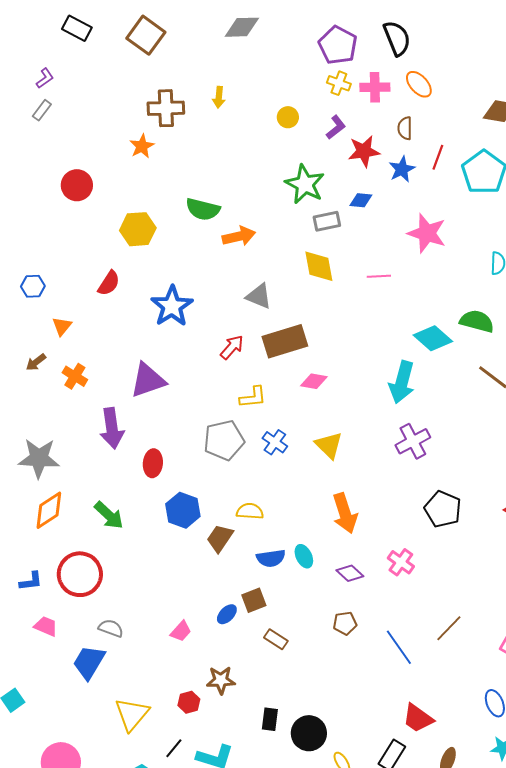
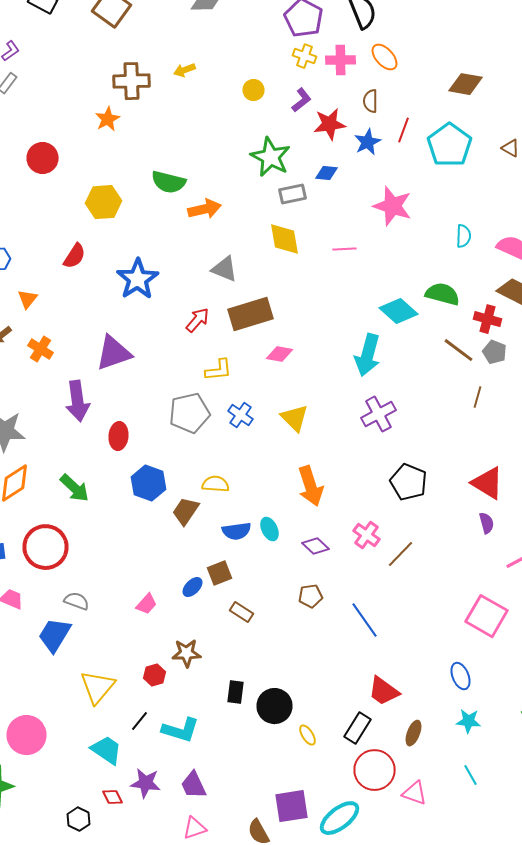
yellow arrow: (219, 97) -> (184, 70), turned 65
brown line: (449, 628) -> (400, 554), moved

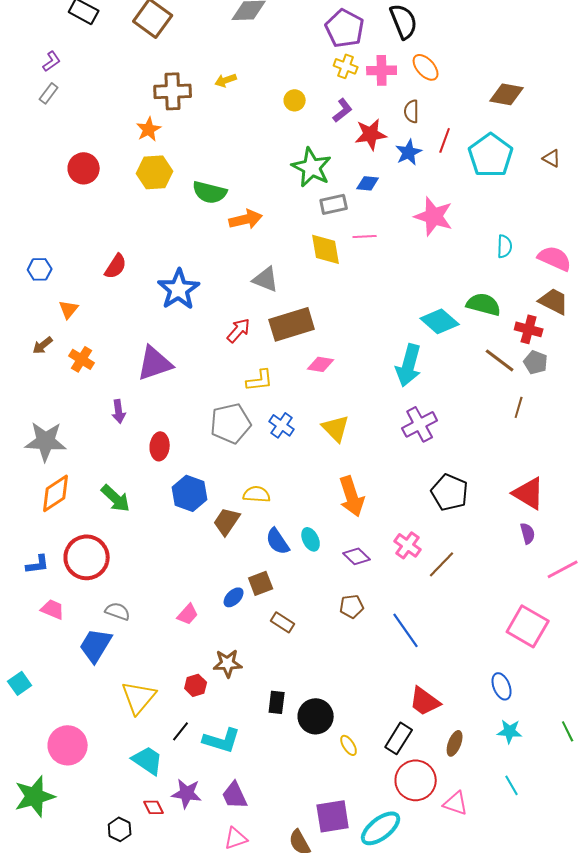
yellow hexagon: (104, 202) -> (155, 172), moved
pink line: (344, 249) -> (365, 236), moved
purple arrow: (78, 401) -> (119, 411), size x0.6
blue semicircle: (236, 531) -> (278, 541), turned 64

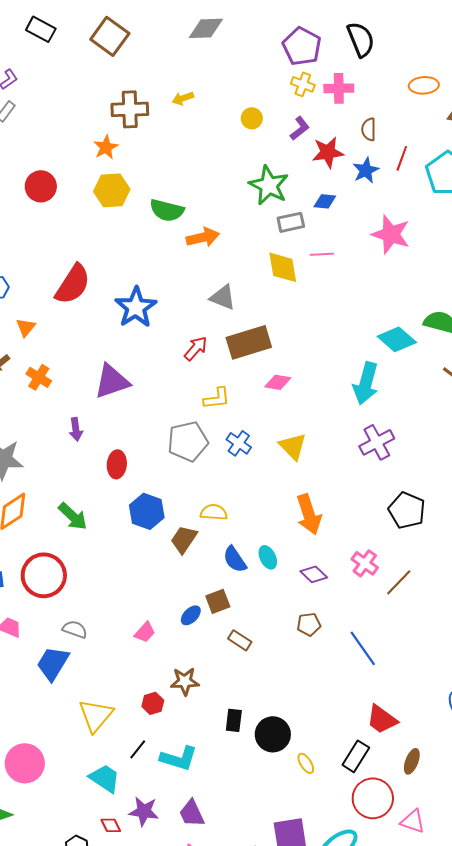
orange ellipse: (426, 67) -> (424, 85), moved, turned -52
red semicircle: (116, 266) -> (73, 284), size x1.6

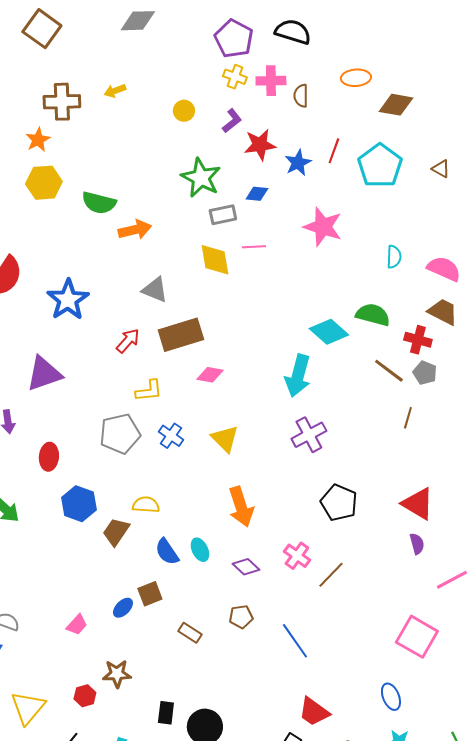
black semicircle: (361, 39) -> (293, 32), turned -51
brown semicircle: (369, 129) -> (301, 96), moved
brown rectangle: (240, 640) -> (190, 633), moved

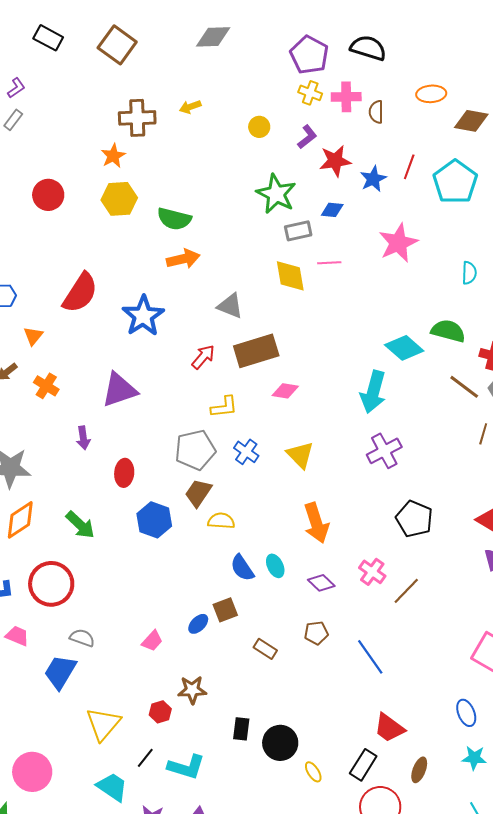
pink star: (323, 227) -> (398, 243), turned 30
orange arrow: (135, 230) -> (183, 259), moved
brown trapezoid: (116, 532) -> (198, 493), moved

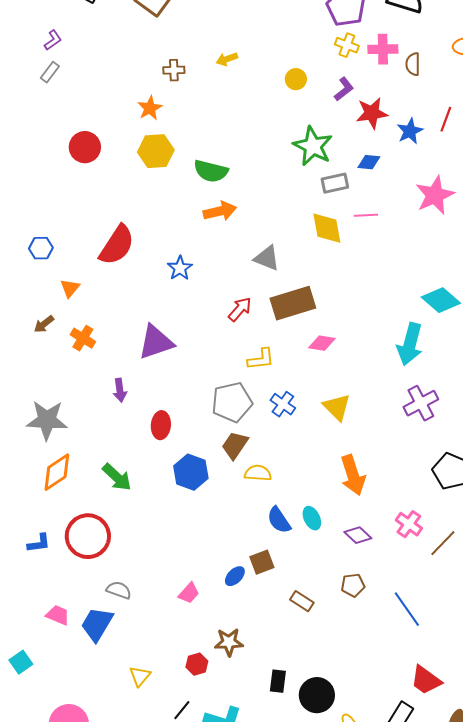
brown cross: (137, 118) -> (174, 70), size x0.6
blue star: (143, 316) -> (180, 268), size x0.6
pink trapezoid: (17, 636) -> (58, 615), moved
yellow triangle: (103, 724) -> (140, 676), size x0.6

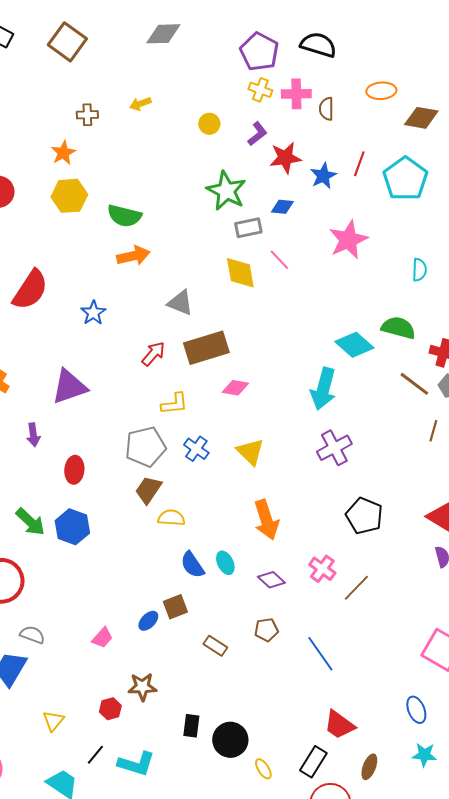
pink line: (366, 215) -> (279, 260), turned 50
blue hexagon: (191, 472) -> (72, 527), moved

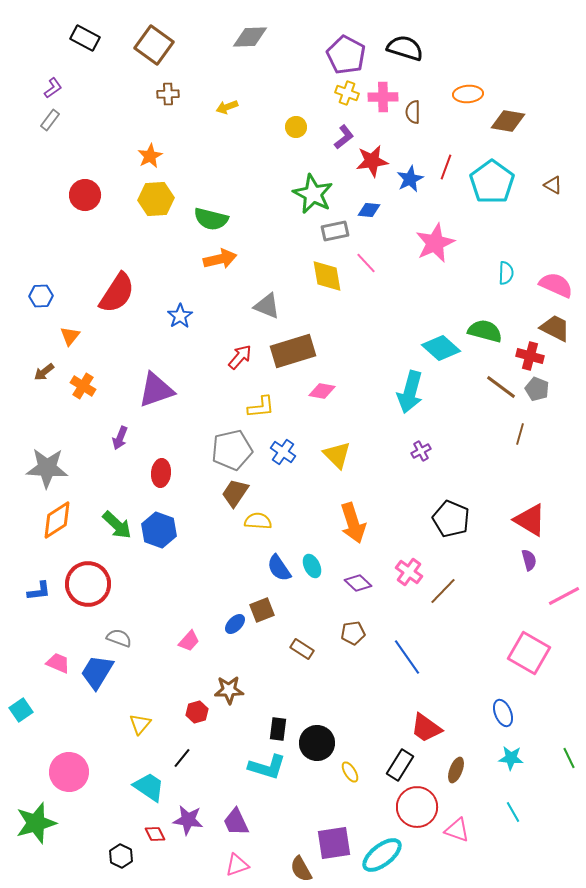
brown cross: (87, 115) -> (168, 94), moved
purple arrow: (33, 435) -> (120, 438), turned 30
purple cross: (334, 448) -> (421, 451), size x0.6
cyan L-shape: (136, 764) -> (267, 767), moved

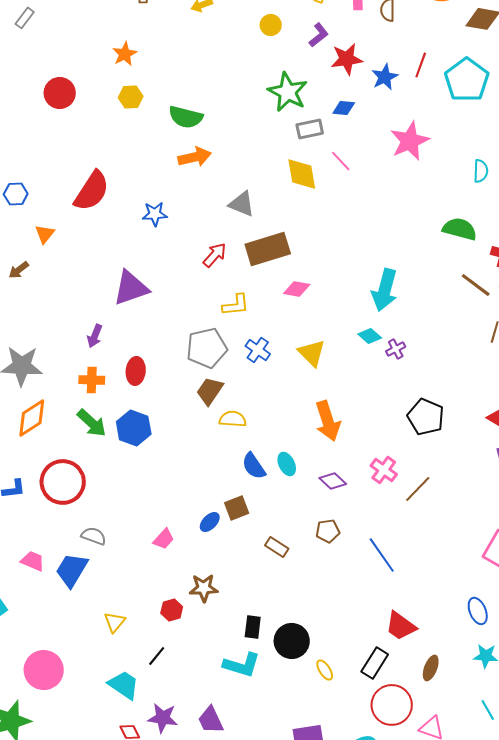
yellow hexagon: (156, 199) -> (131, 97), size x0.7
blue star: (180, 316) -> (155, 214), turned 30
cyan diamond: (441, 348) -> (370, 336), moved, size x0.6
orange cross: (83, 386) -> (92, 380), moved, turned -30

